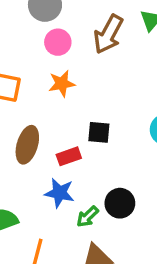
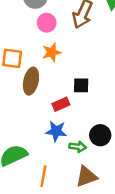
brown ellipse: (27, 145) -> (31, 81), moved
green arrow: (88, 217) -> (78, 147), turned -126

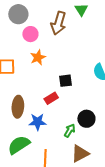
brown ellipse: (31, 81) -> (18, 107), moved
blue star: (56, 131) -> (38, 122), moved
green arrow: (78, 147) -> (70, 131), turned -56

